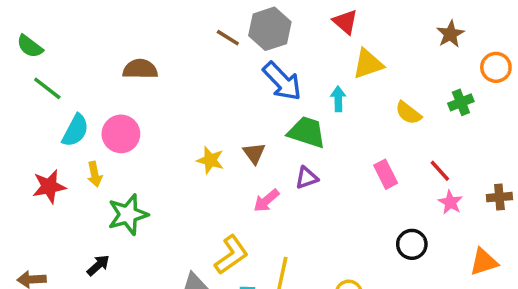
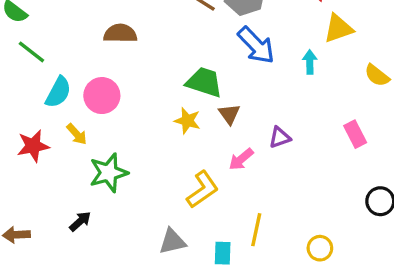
green trapezoid: (307, 132) -> (204, 82), moved
yellow arrow: (95, 174) -> (77, 134), turned -30
yellow L-shape: (231, 255) -> (203, 189), moved

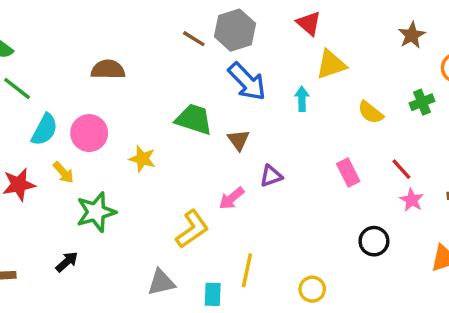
brown triangle: (229, 114) -> (238, 140), moved
yellow star: (187, 121) -> (142, 159), moved

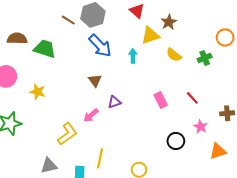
brown star: (412, 35) -> (169, 22), moved
yellow semicircle: (371, 112) -> (174, 55), moved
green trapezoid: (194, 119) -> (45, 49), moved
pink star: (412, 200) -> (200, 127), moved

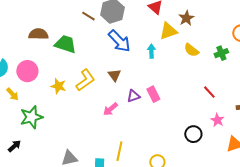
pink rectangle: (161, 100) -> (153, 94), moved
yellow L-shape: (67, 134) -> (85, 80), moved

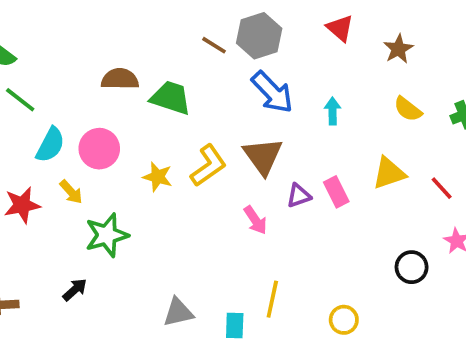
yellow triangle: (168, 31) -> (389, 173), moved
brown triangle: (114, 75) -> (263, 156), size x1.6
pink arrow: (110, 109) -> (255, 220), turned -84

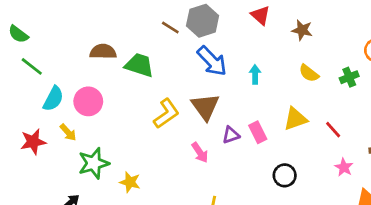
brown star: (398, 49) -> (302, 30), turned -30
yellow star: (158, 177) -> (130, 182), moved
black circle: (412, 267) -> (285, 175), moved

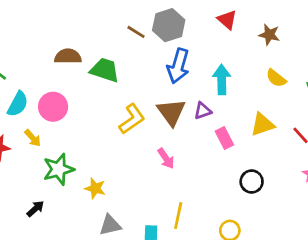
blue arrow: (212, 61) -> (178, 66), turned 60
cyan arrow: (255, 74) -> (222, 80), size x1.5
purple triangle: (231, 135) -> (203, 111), moved

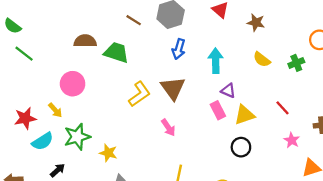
brown line: (136, 32) -> (134, 20), moved
blue arrow: (178, 66) -> (179, 49), size x0.7
cyan semicircle: (18, 104) -> (43, 141), moved, turned 30
purple triangle: (203, 111) -> (228, 91), moved, turned 42
yellow triangle: (262, 124) -> (244, 115), moved

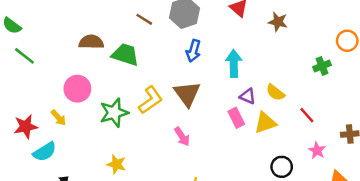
yellow semicircle: (262, 59) -> (275, 92), moved
green star: (77, 137) -> (114, 113), moved
black circle: (241, 147) -> (282, 167), moved

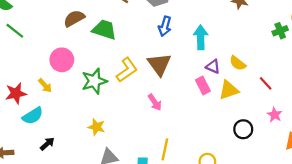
brown semicircle: (91, 42) -> (74, 18), turned -30
green cross: (322, 66) -> (280, 31), moved

